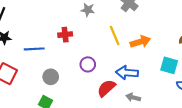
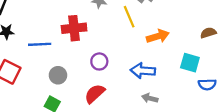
red cross: (65, 35) -> (74, 28), size x1.5
yellow line: (115, 36) -> (129, 17), moved
red semicircle: (106, 88) -> (95, 94), moved

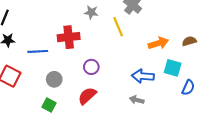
orange arrow: (158, 36) -> (158, 43), moved
blue arrow: (143, 71) -> (143, 76), moved
blue semicircle: (207, 84) -> (188, 88), turned -63

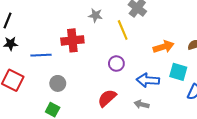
purple circle: (91, 67) -> (116, 64), moved
red semicircle: (87, 96) -> (107, 98), moved

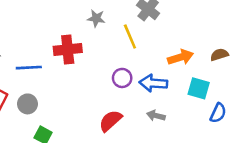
blue arrow: (148, 80) -> (153, 83), moved
gray circle: (58, 83) -> (27, 104), moved
gray arrow: (142, 104) -> (156, 116), moved

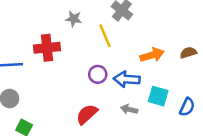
cyan square: (199, 88) -> (158, 96), moved

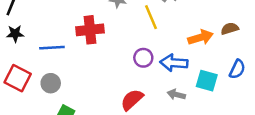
brown semicircle: (188, 53) -> (230, 29), moved
blue semicircle: (187, 107) -> (237, 69), moved

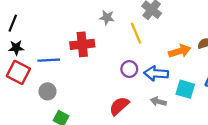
red square: (18, 78) -> (18, 72), moved

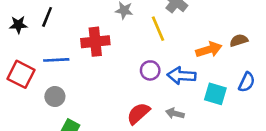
black line: (13, 23) -> (47, 17), moved
black star: (16, 48) -> (18, 25), moved
gray arrow: (158, 101) -> (175, 113), moved

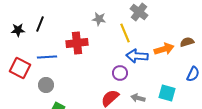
purple circle: (150, 70) -> (120, 73), moved
blue arrow: (181, 76) -> (137, 56), moved
cyan square: (215, 94) -> (167, 93), moved

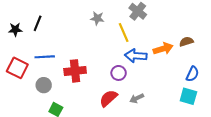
red cross: (77, 43) -> (75, 71), moved
cyan square: (167, 93) -> (188, 96), moved
gray arrow: (138, 98) -> (137, 98), turned -40

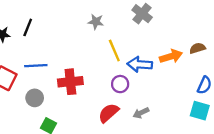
yellow line: (124, 32) -> (114, 51), moved

